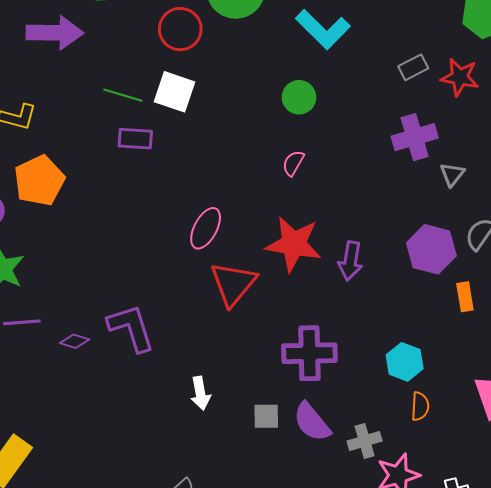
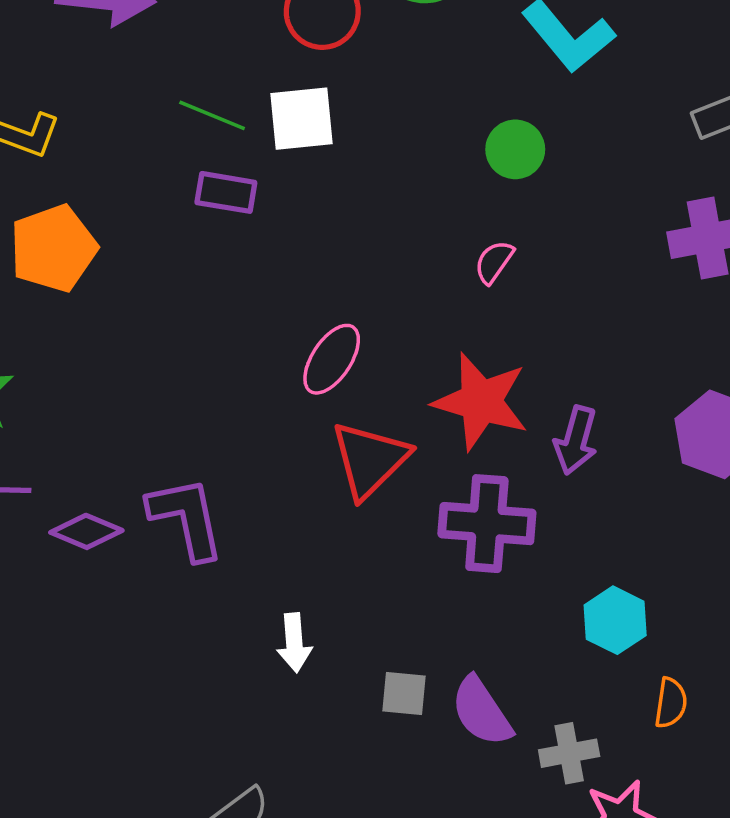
white square: (174, 92) -> (302, 119), turned -30
purple diamond: (75, 341) -> (86, 531), size x1.4
purple cross: (309, 353) -> (487, 524), moved
cyan hexagon: (405, 362) -> (615, 620), moved

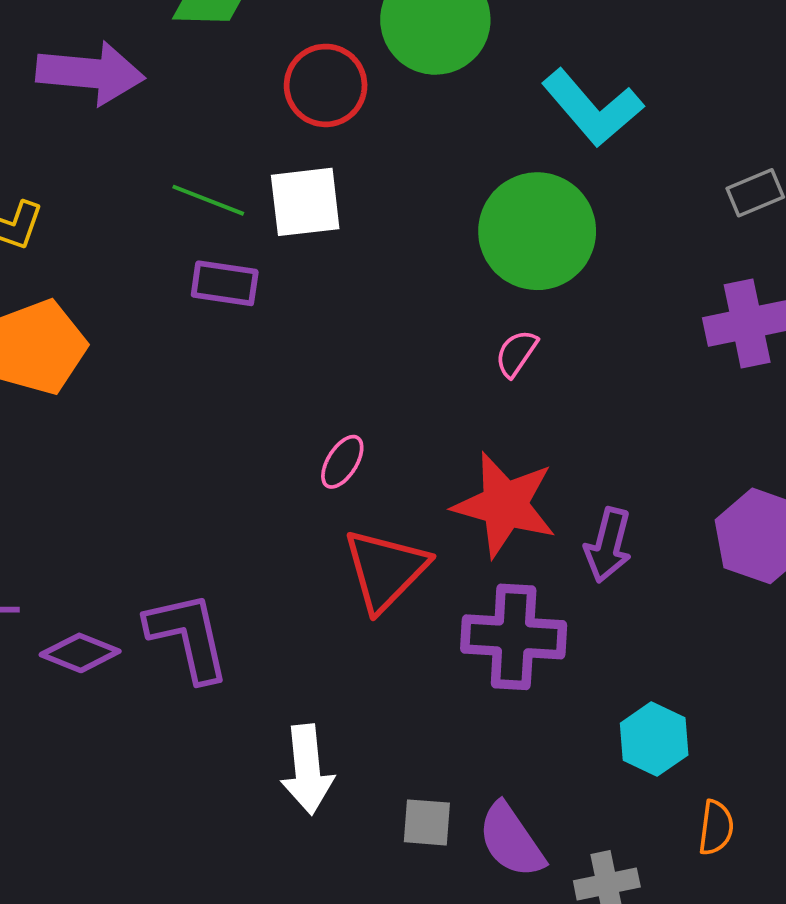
green circle: (515, 149) -> (537, 231), size x1.8
pink ellipse: (332, 359) -> (342, 462), size x0.7
white arrow: (294, 643) -> (307, 769), size x1.4

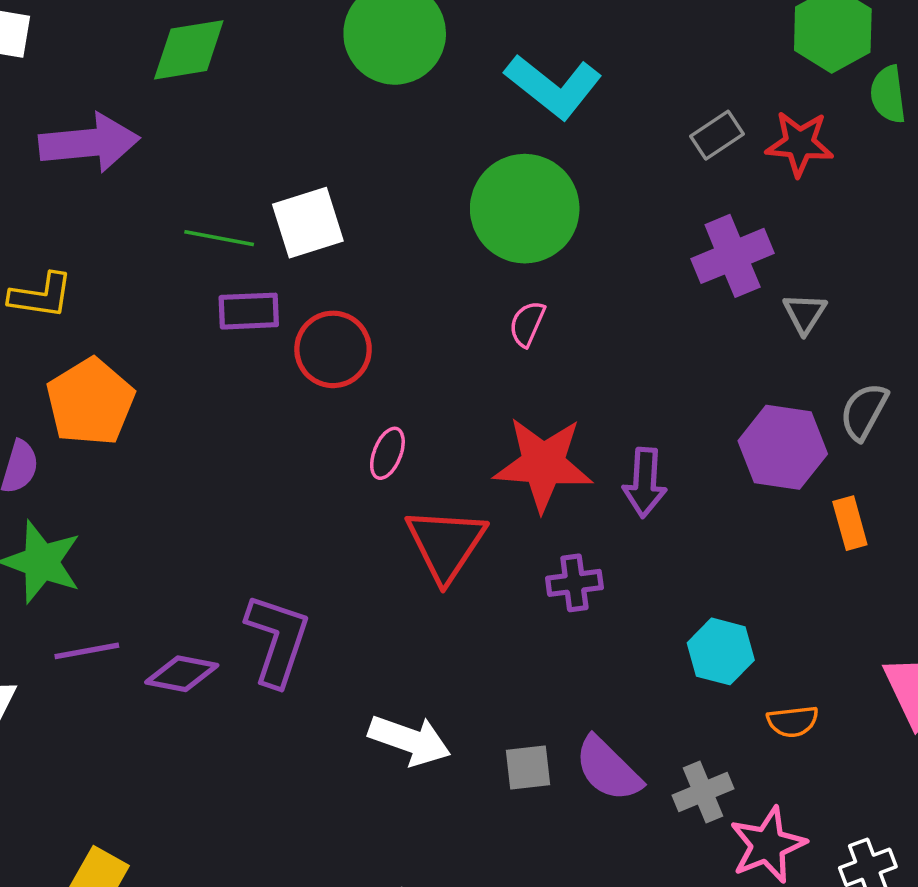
red circle: (326, 85) -> (333, 349), moved
purple L-shape: (188, 637) -> (277, 640), turned 42
purple cross: (514, 637) -> (574, 583), size x0.6
white arrow: (307, 769) -> (409, 740), turned -54
orange semicircle: (716, 828) -> (793, 721), turned 87

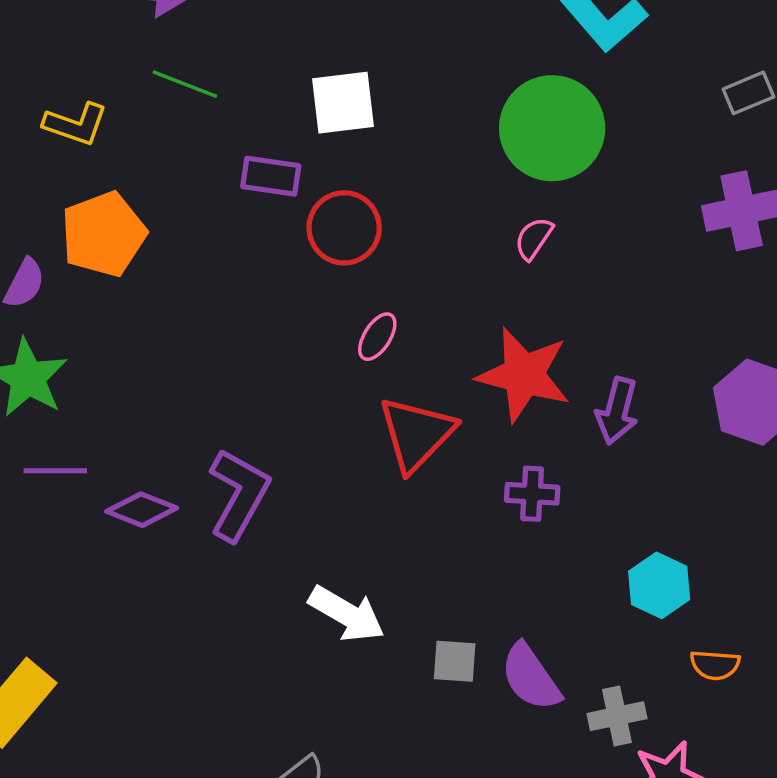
green line: (219, 238) -> (185, 84), moved

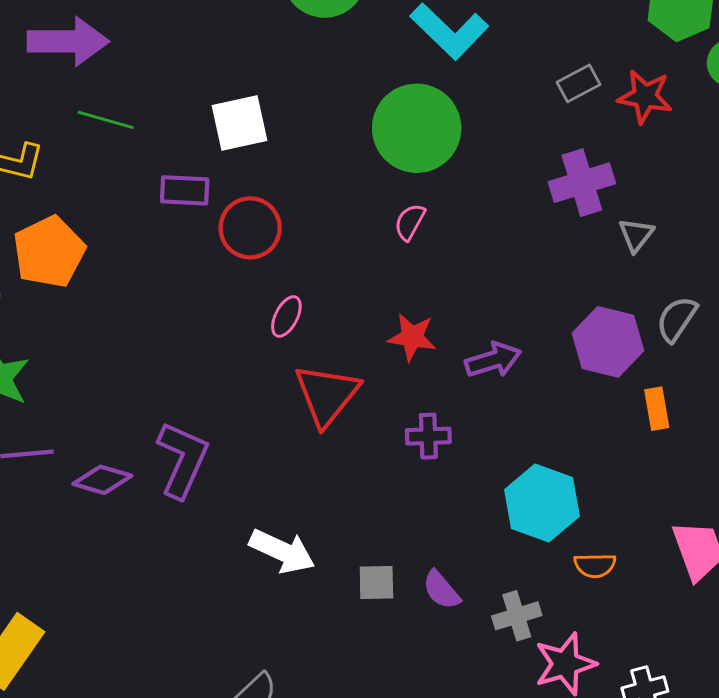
red star: (524, 375) -> (412, 337), size x0.6
purple arrow: (617, 411) -> (493, 360), turned -116
cyan hexagon: (659, 585) -> (542, 503), size x1.4
purple semicircle: (531, 677) -> (441, 590), size x0.7

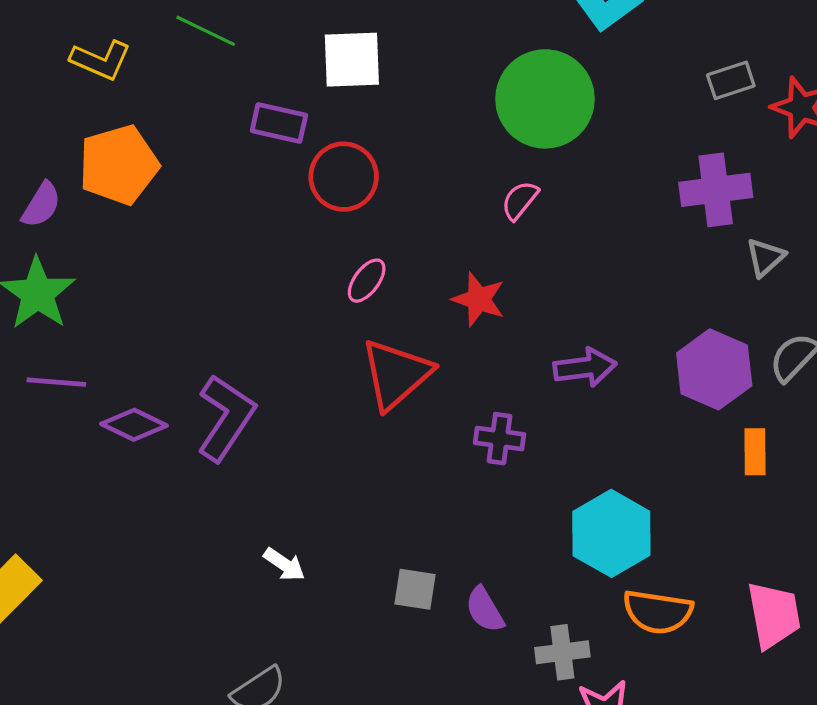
red star: (412, 337) -> (479, 299), moved
white arrow: (282, 551) -> (284, 564), moved, size x0.6
orange semicircle: (595, 565) -> (658, 612), size x1.5

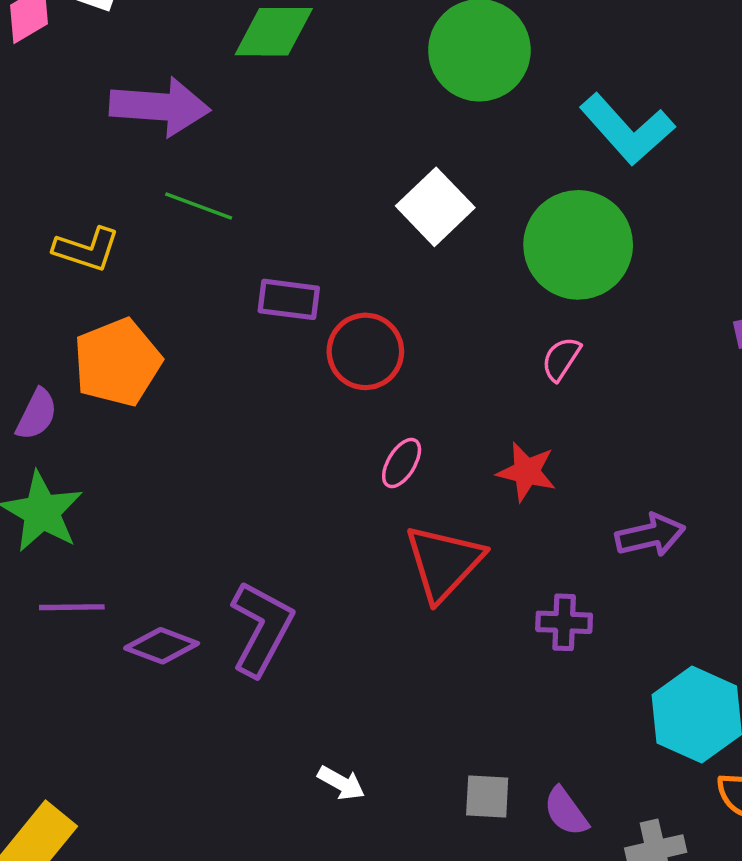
white square: (352, 60) -> (435, 207), moved, turned -36

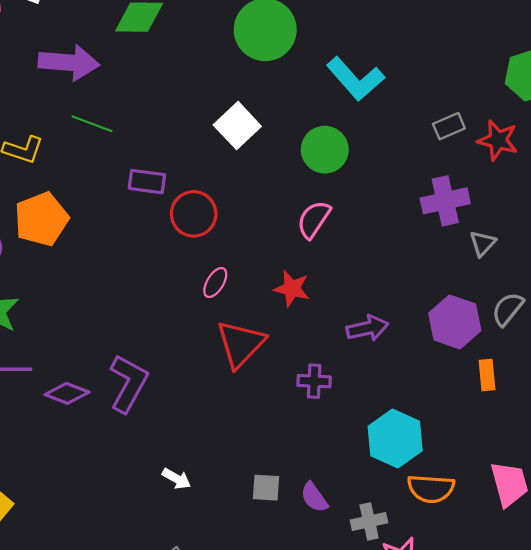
green circle: (578, 245) -> (325, 150), size x0.7
pink semicircle: (561, 359) -> (314, 219), size x1.4

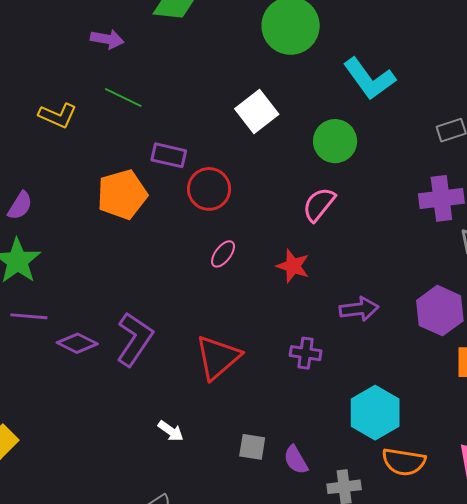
purple arrow: (69, 63) -> (107, 39), size x0.6
orange pentagon: (41, 219) -> (122, 194), moved
red triangle: (241, 344) -> (218, 357), moved

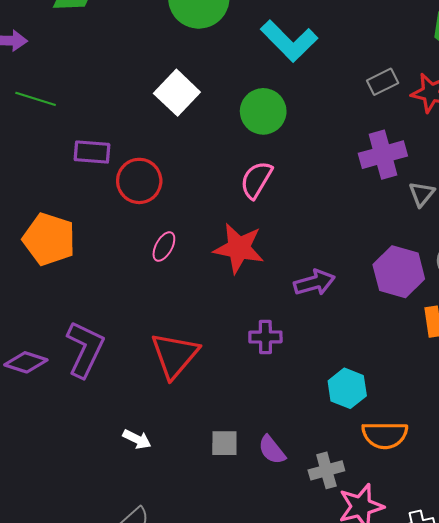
orange pentagon: (122, 194) -> (49, 239), moved, turned -30
red star: (293, 266) -> (239, 248), size x1.4
cyan hexagon: (375, 413) -> (347, 388), size x0.7

